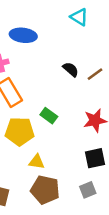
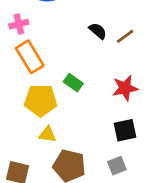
yellow triangle: (37, 162) -> (47, 134), moved

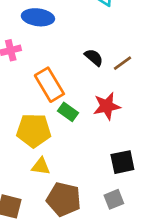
orange rectangle: (30, 57) -> (49, 85), moved
red star: (125, 88) -> (107, 106), moved

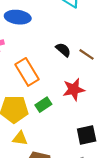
brown line: (122, 63) -> (87, 54), turned 70
green rectangle: (68, 112) -> (43, 105), moved, turned -70

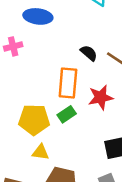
orange rectangle: (27, 72) -> (68, 83), moved, turned 36

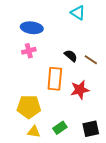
pink cross: (13, 46) -> (29, 51), moved
green rectangle: (67, 114) -> (60, 128), moved

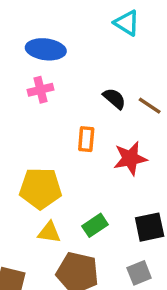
orange rectangle: (55, 79) -> (86, 139), size x0.6

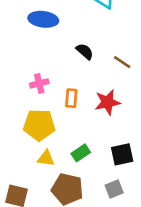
pink cross: (40, 90) -> (39, 83), moved
black semicircle: (114, 99) -> (85, 51), moved
orange rectangle: (86, 139) -> (71, 98), moved

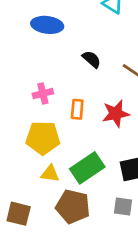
green rectangle: (81, 153) -> (87, 168), size x1.6
gray square: (114, 189) -> (123, 206), turned 30

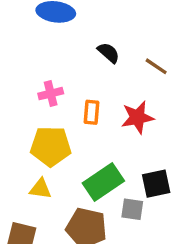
yellow triangle: (50, 174) -> (40, 189), moved
gray square: (123, 206) -> (132, 209), moved

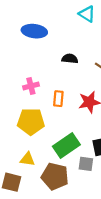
black semicircle: (108, 53) -> (70, 59), turned -35
yellow triangle: (40, 189) -> (27, 159), moved

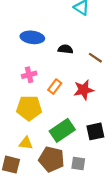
blue ellipse: (34, 31) -> (32, 37), moved
orange rectangle: (58, 99) -> (55, 87), turned 32
gray square: (86, 164) -> (78, 163), moved

